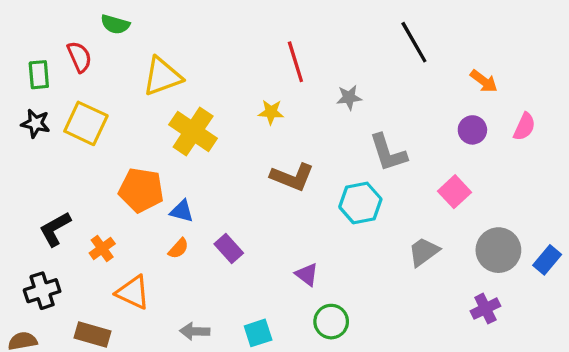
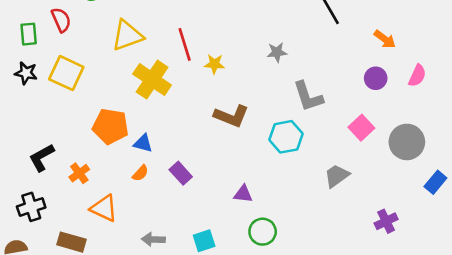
red line: (295, 62) -> (185, 44), moved
gray circle: (498, 250) -> (407, 142), moved
purple triangle: (307, 274) -> (243, 194), turned -30

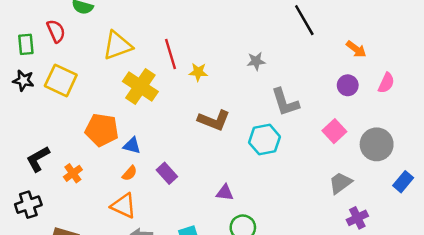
gray trapezoid: (337, 176) -> (340, 183), moved
orange triangle: (104, 208) -> (124, 206), moved

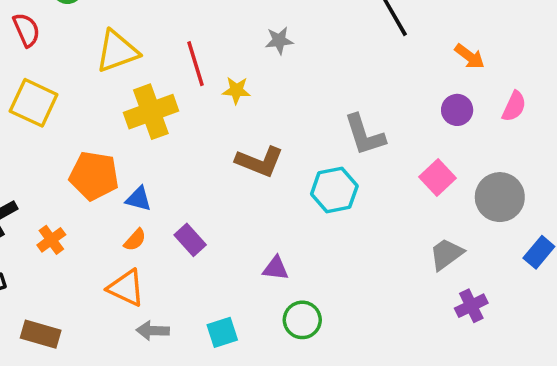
gray star: (256, 61) -> (279, 40), moved
yellow cross: (140, 86) -> (151, 112), turned 36

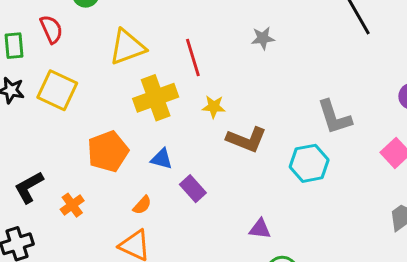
yellow star: (236, 90) -> (214, 107), moved
orange pentagon: (94, 176) -> (108, 151), turned -30
blue triangle: (139, 199) -> (162, 159), moved
purple rectangle: (190, 240) -> (193, 189), moved

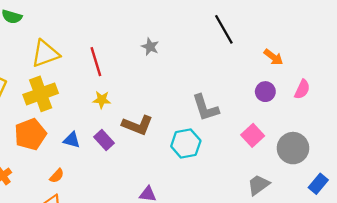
gray star: (263, 38) -> (150, 47), turned 30
yellow cross: (156, 98) -> (41, 94), moved
yellow star: (214, 107) -> (102, 100), moved
purple rectangle: (193, 189) -> (104, 140), moved

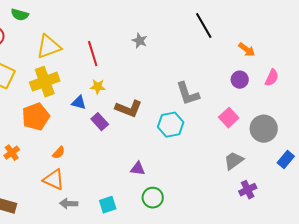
blue triangle: (72, 140) -> (79, 103), moved

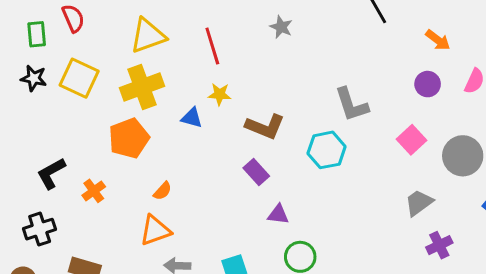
purple rectangle: (100, 122) -> (256, 172), moved
orange triangle: (54, 180) -> (155, 230), turned -45

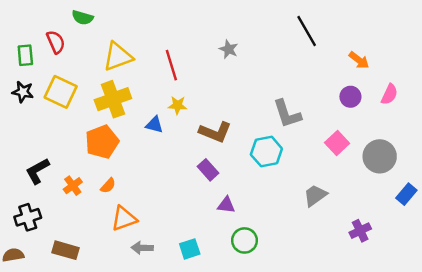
orange semicircle: (163, 191) -> (108, 186), moved
gray trapezoid: (419, 203) -> (315, 195), moved

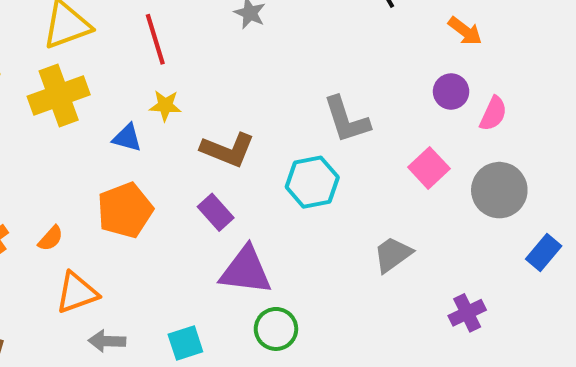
pink semicircle: (389, 94) -> (493, 114), moved
orange pentagon: (102, 142) -> (125, 210), moved
purple triangle: (226, 205) -> (246, 271), size x1.8

